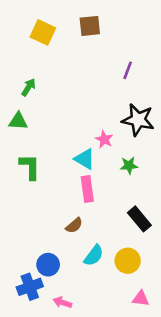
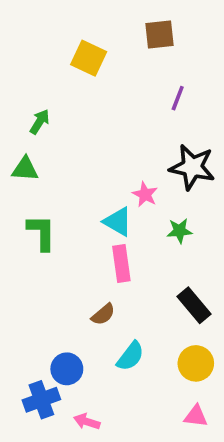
brown square: (90, 26) -> (159, 35), moved
yellow square: (43, 32) -> (89, 58), moved
yellow circle: (128, 261) -> (196, 363), moved

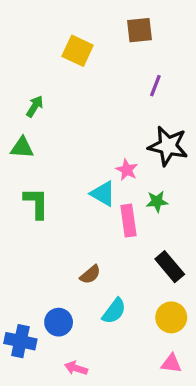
pink rectangle: (121, 263) -> (128, 221), moved
blue cross: (41, 400) -> (20, 341), moved, turned 32

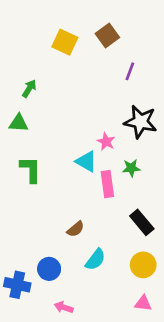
brown square: (139, 30) -> (107, 36), moved, turned -30

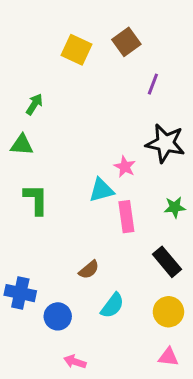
cyan triangle: (86, 161) -> (101, 190), turned -45
green star: (131, 168) -> (175, 207), moved
blue cross: (17, 285) -> (20, 293), moved

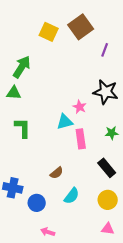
brown square: (126, 42) -> (81, 27), size x1.4
purple line: (153, 84) -> (105, 50), moved
green arrow: (34, 104) -> (22, 67), size x1.6

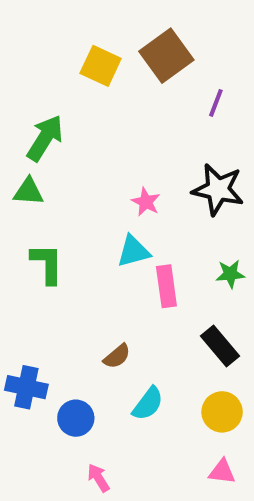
pink star: (80, 107) -> (146, 202), moved
pink arrow: (48, 232) -> (98, 478), turned 40

